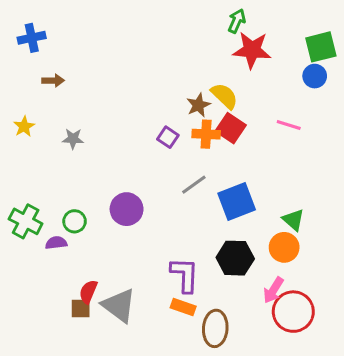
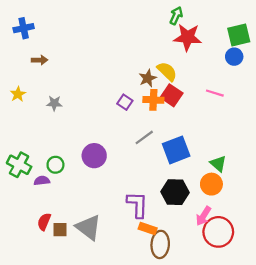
red semicircle: (88, 292) -> (44, 222), moved
orange rectangle: (183, 307) -> (148, 229), moved

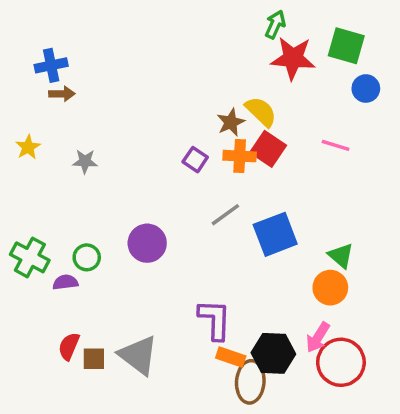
blue cross: (24, 28) -> (51, 65), moved
green square: (239, 35) -> (346, 46), moved, turned 30
black hexagon: (175, 192) -> (273, 353), moved

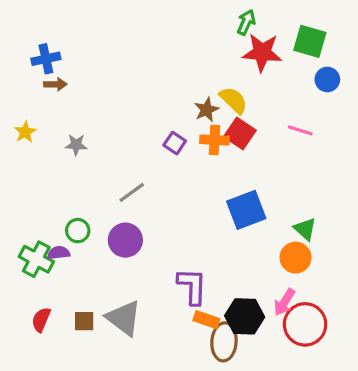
gray line: (225, 215) -> (132, 192), moved
purple circle: (147, 243) -> (125, 240), moved
green cross: (30, 257) -> (36, 259), moved
red semicircle: (69, 346) -> (41, 320), moved

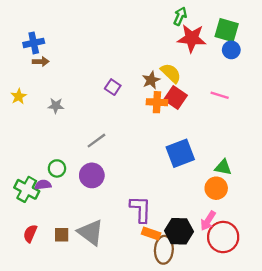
blue circle: (327, 80) -> (231, 50), moved
purple square: (175, 143) -> (113, 87), moved
green triangle: (305, 229) -> (223, 167), turned -30

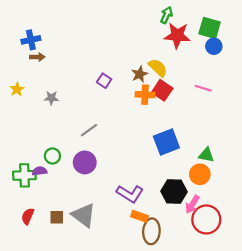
green cross: (27, 189) -> (24, 175), turned -30
purple L-shape: (141, 209) -> (130, 194), turned 120
black hexagon: (179, 231) -> (174, 191), moved

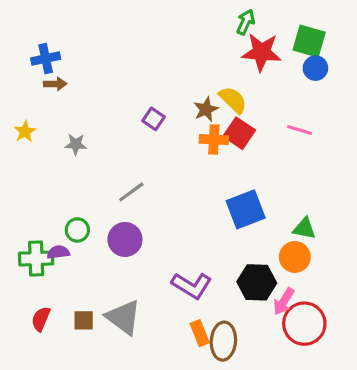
orange rectangle: (140, 216) -> (200, 333), moved, turned 49

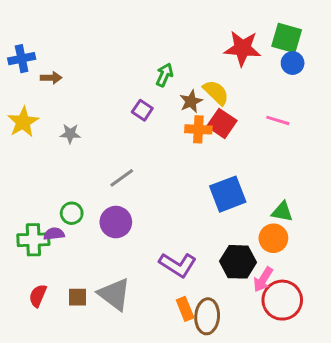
green arrow: (246, 22) -> (164, 75), moved
blue cross: (46, 59) -> (22, 59), moved
yellow star: (25, 132) -> (23, 122), size x1.5

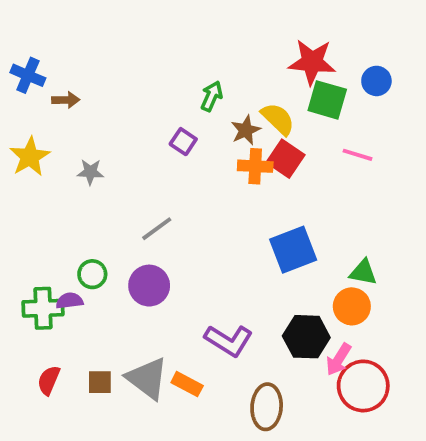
green square: (287, 38) -> (327, 100), moved
blue cross: (22, 59) -> (28, 75), turned 35
orange rectangle: (185, 309) -> (187, 384), moved, turned -40

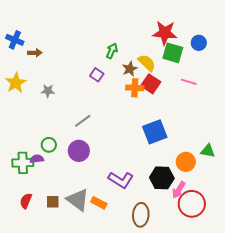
green triangle: (363, 272) -> (208, 151), moved

